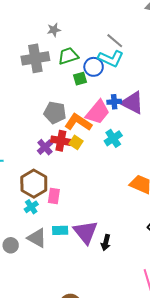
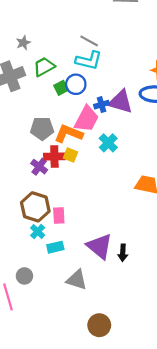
blue circle: (94, 67) -> (76, 84), moved
cyan rectangle: (60, 230) -> (55, 247), moved
gray triangle: (37, 238) -> (77, 280), moved

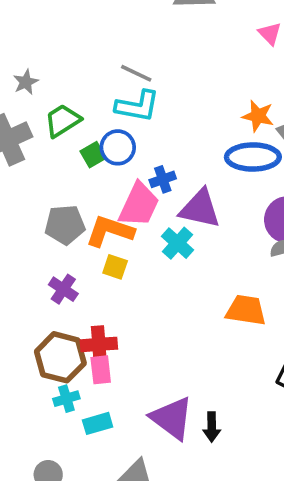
purple triangle: (121, 102) -> (200, 209), moved
red cross: (54, 156) -> (99, 344), moved
cyan cross: (38, 232) -> (66, 399), turned 32

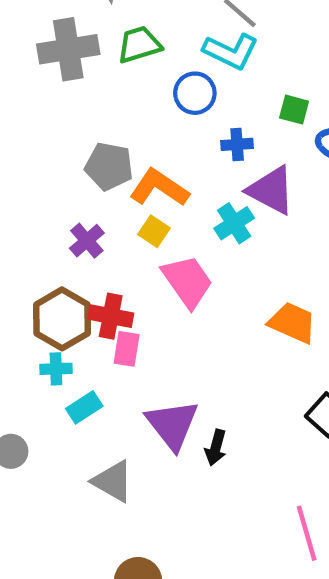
green square: (93, 155) -> (294, 110), moved, turned 30
pink trapezoid: (139, 205) -> (187, 281), moved, turned -75
pink rectangle: (101, 370) -> (127, 349), moved
cyan rectangle: (98, 423) -> (84, 407), turned -32

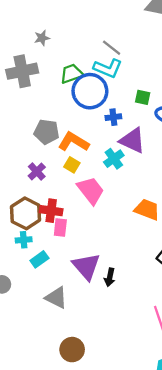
green trapezoid: (139, 45) -> (72, 74), moved
blue circle: (195, 93) -> (90, 91), size x1.6

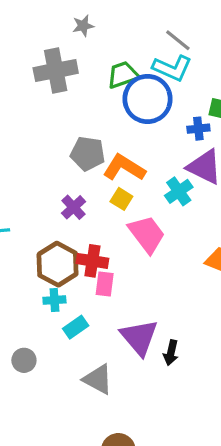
blue cross: (113, 117) -> (198, 129), moved

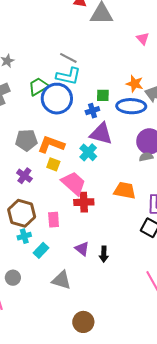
red cross: (92, 261) -> (84, 202), moved
purple triangle: (139, 337) -> (82, 249), size x0.6

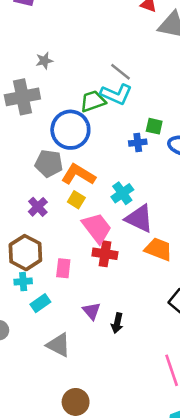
green trapezoid: (38, 87) -> (93, 101), moved
blue circle: (57, 99) -> (70, 130), moved
purple triangle: (101, 134) -> (139, 219), moved

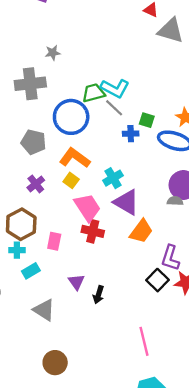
gray line: (121, 72) -> (114, 108), moved
gray pentagon: (49, 163) -> (33, 142), moved
orange trapezoid: (158, 249) -> (141, 231), turned 100

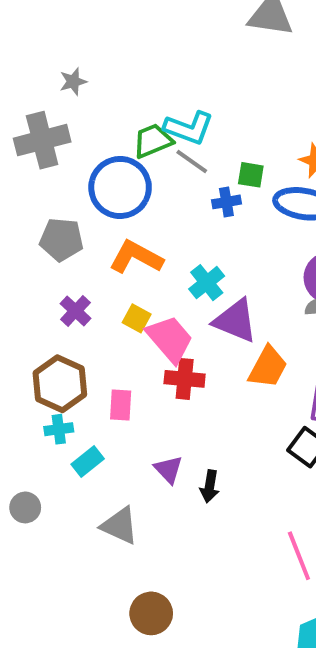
yellow square: (71, 180) -> (137, 318), moved

